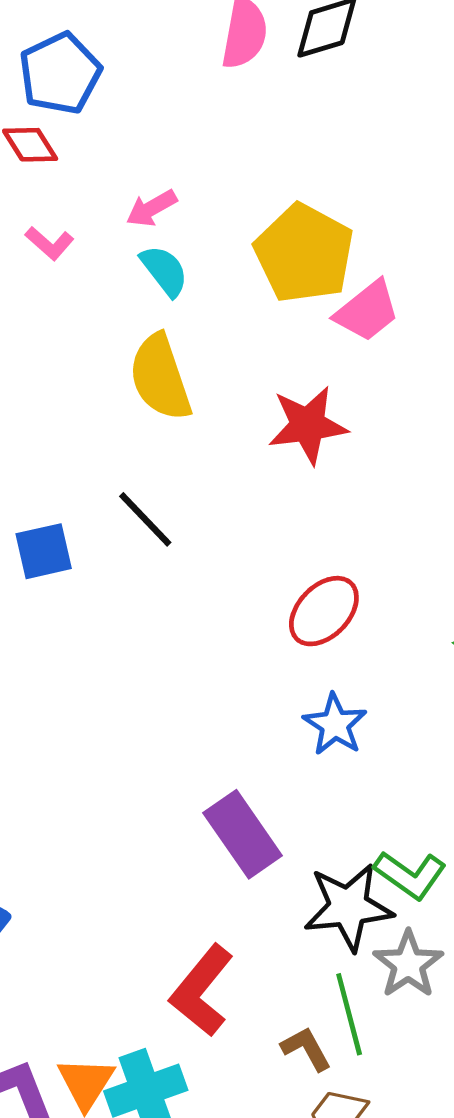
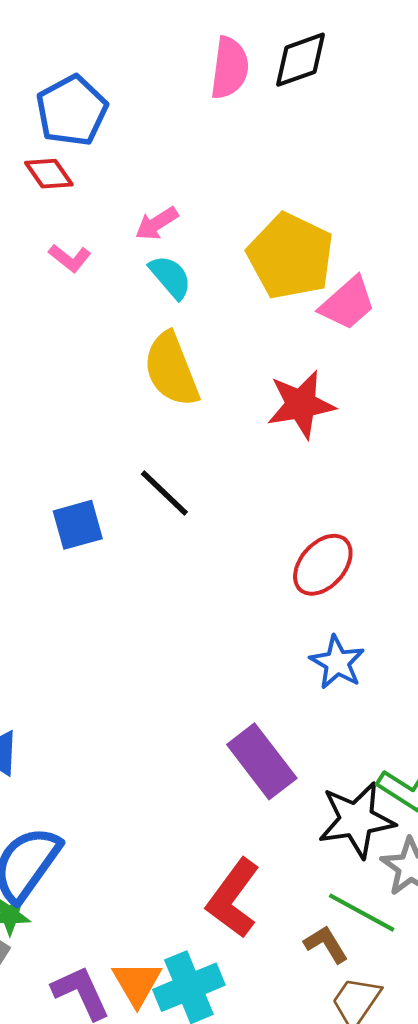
green line: (349, 1014) -> (362, 913), turned -44

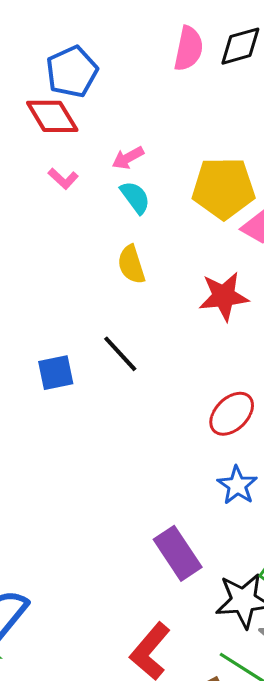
red diamond: (49, 174) -> (52, 116), size x1.5
yellow pentagon: (291, 256) -> (224, 188), turned -30
yellow semicircle: (171, 369) -> (131, 264), size x0.7

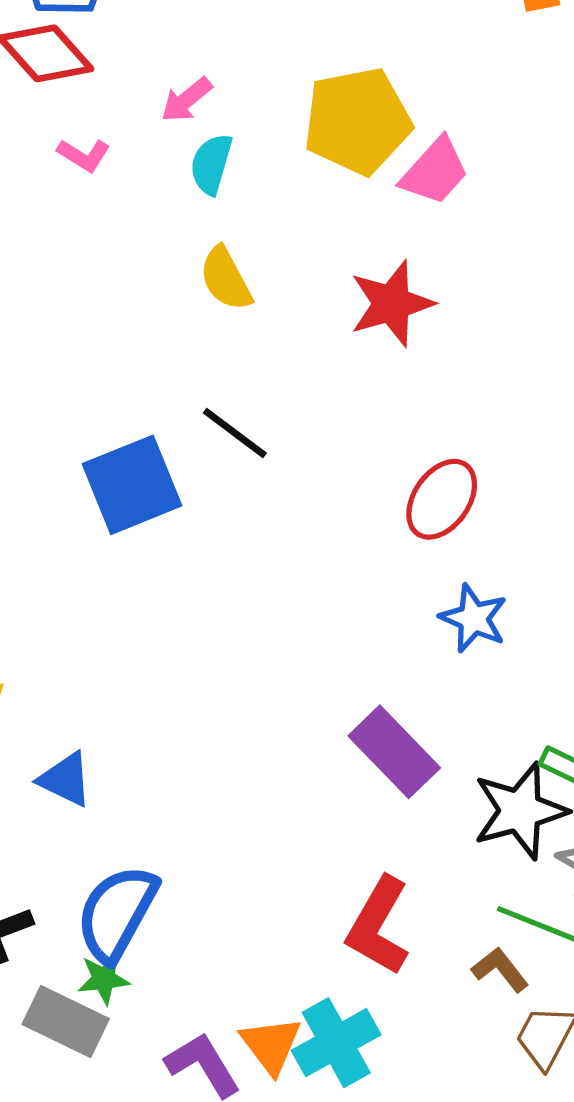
cyan semicircle: (135, 197) -> (211, 164), turned -117
blue square: (56, 373) -> (132, 485), size x1.5

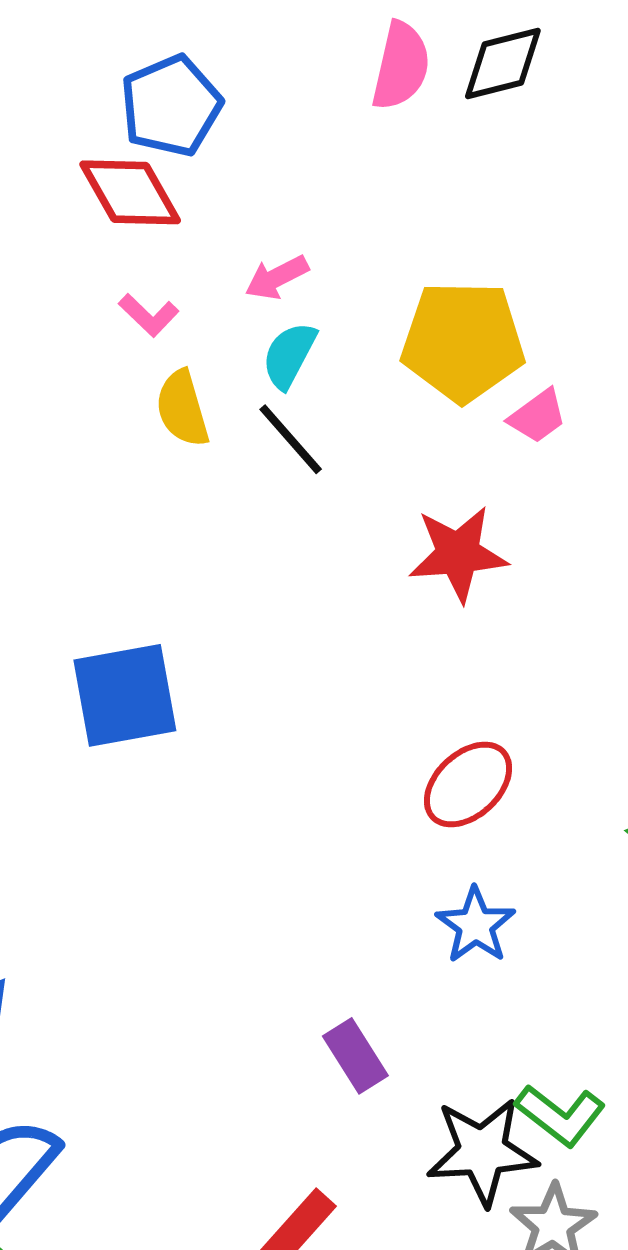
pink trapezoid: (435, 171) -> (538, 416), size x0.7
yellow semicircle: (226, 279) -> (182, 409), moved
black line: (235, 433) -> (291, 439), moved
purple rectangle: (394, 752) -> (355, 1056), size x0.7

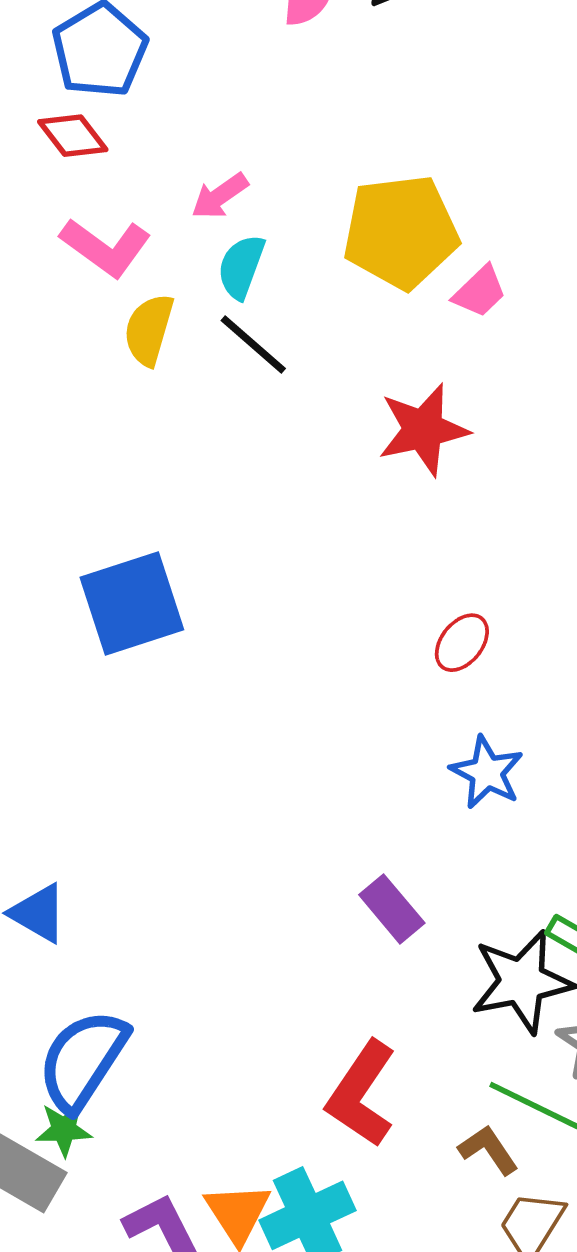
red diamond: (130, 192) -> (73, 136), size x0.7
pink L-shape: (149, 315) -> (106, 247), size x1.6
yellow semicircle: (182, 409) -> (149, 330), turned 40
red ellipse: (468, 785) -> (462, 643), size x0.7

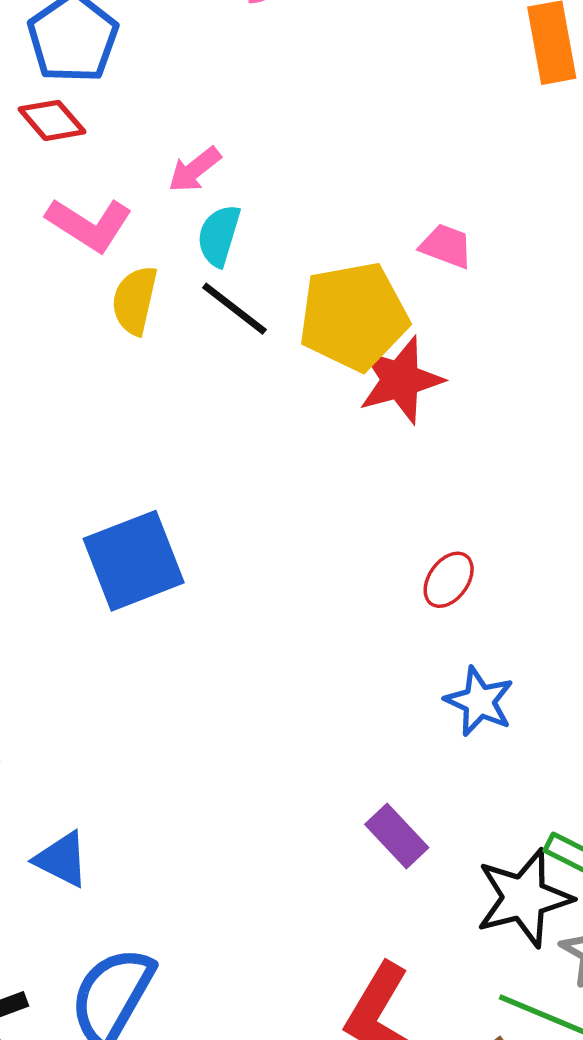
yellow pentagon: (401, 232) -> (353, 316), moved
pink trapezoid: (480, 292) -> (446, 246), turned -112

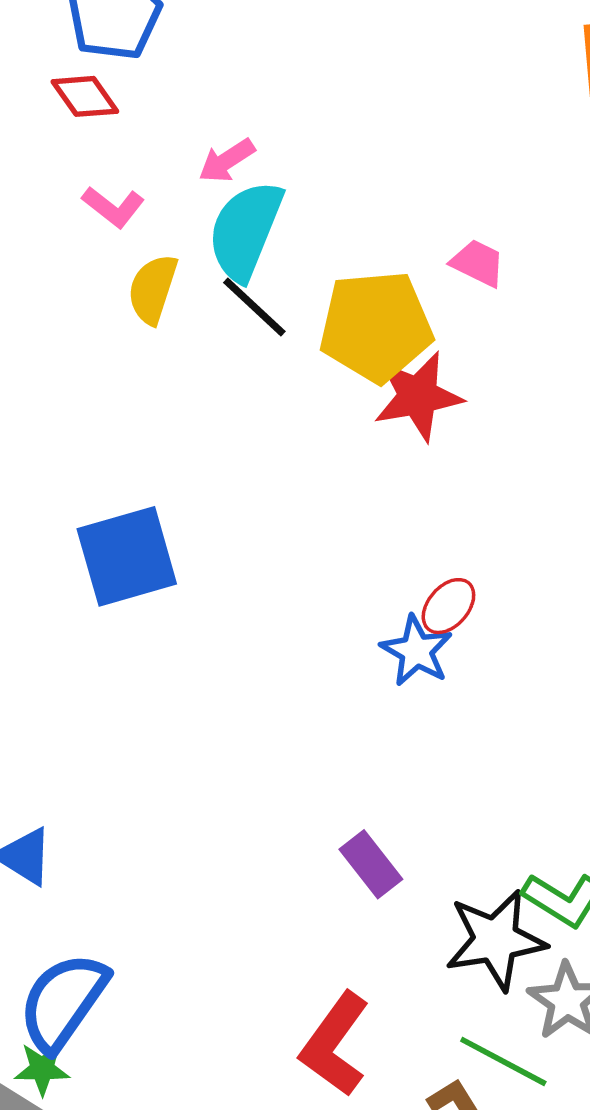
pink L-shape: (89, 224) -> (113, 207), size x0.7
cyan semicircle: (219, 235) -> (245, 231), size x1.6
blue star: (479, 701) -> (416, 651), moved

